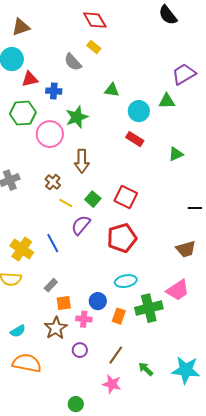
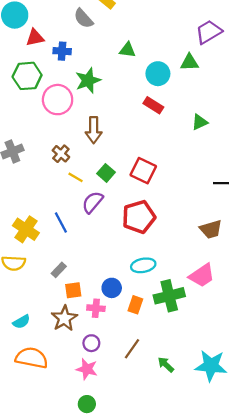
pink star: (112, 384) -> (87, 369), moved

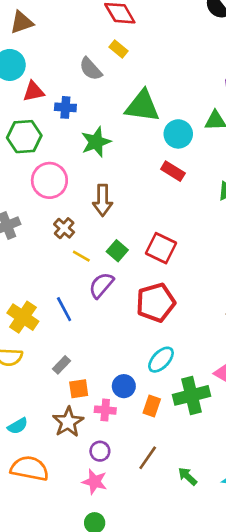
green triangle: (127, 50) -> (142, 106), size x1.8
pink circle: (58, 100) -> (49, 180), moved
cyan ellipse: (143, 265) -> (161, 360), turned -35

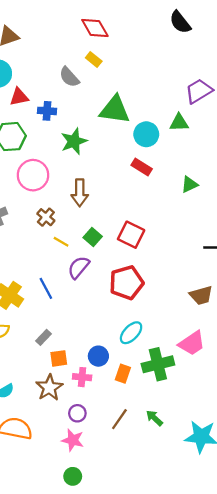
green arrow: (188, 476) -> (154, 418), moved

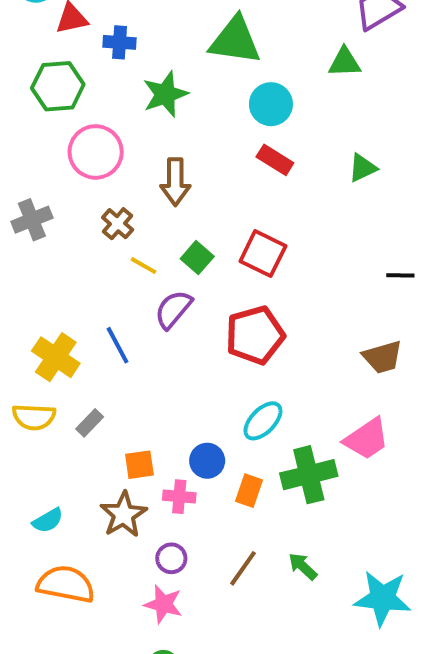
cyan circle: (146, 134) -> (271, 104), moved
red rectangle: (142, 167) -> (275, 160), moved
gray rectangle: (44, 337) -> (90, 423), moved

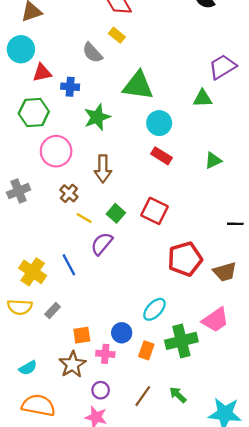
red pentagon: (255, 335) -> (185, 259), moved

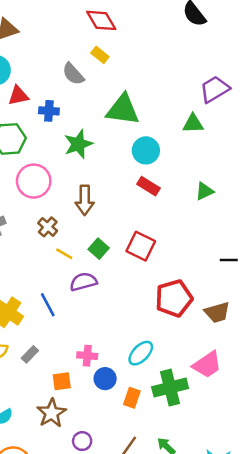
purple semicircle: (102, 244) -> (83, 282), turned 35
pink cross: (105, 354) -> (87, 356), moved

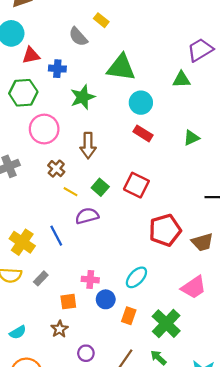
green cross: (170, 388) -> (166, 324), moved, turned -32
brown star: (52, 413) -> (60, 329), size x0.7

